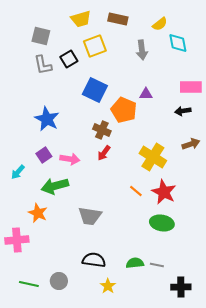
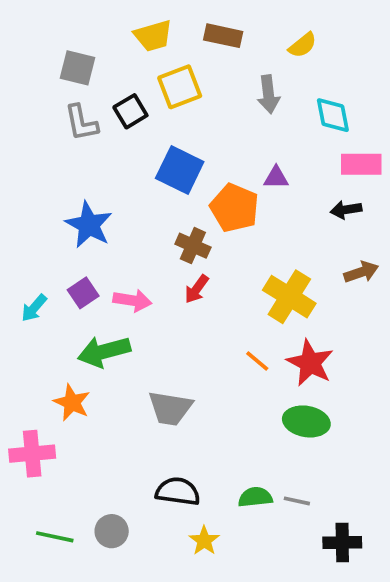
cyan diamond: (178, 43) -> (333, 115), moved
cyan arrow: (18, 172) -> (34, 308), moved

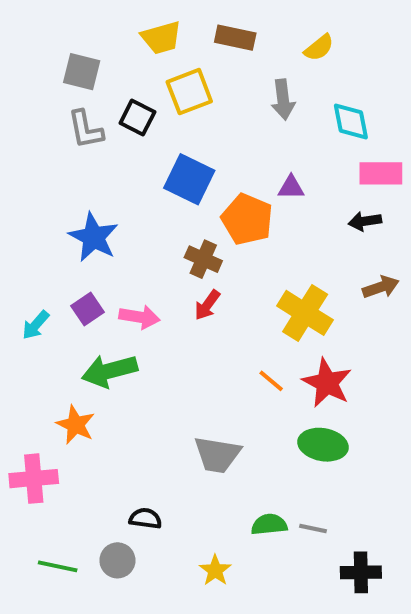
black square: (130, 111) -> (137, 117), turned -32
gray trapezoid: (170, 408) -> (217, 455), moved
black semicircle: (178, 491) -> (145, 518), moved, size x0.7

